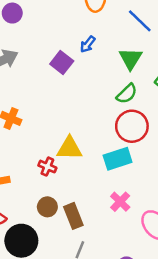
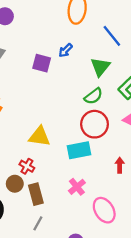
purple square: (62, 62) -> (42, 63), turned -30
red cross: (47, 167) -> (27, 166), moved

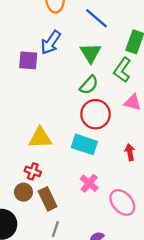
blue arrow: (65, 50) -> (51, 42), size x1.5
cyan rectangle: (79, 150) -> (84, 144), turned 40

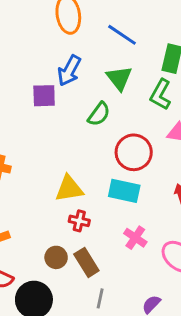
green semicircle: (89, 85) -> (99, 114), moved
red cross: (33, 171) -> (79, 221), moved

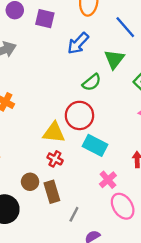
purple square: (44, 96) -> (45, 19), moved
red circle: (134, 152) -> (79, 115), moved
pink cross: (135, 238) -> (108, 180), moved
gray line: (100, 298) -> (74, 214), moved

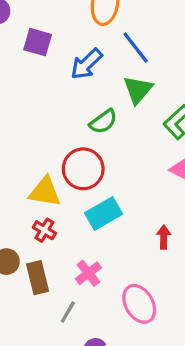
purple square: (45, 19) -> (38, 42), moved
blue line: (125, 27) -> (136, 48), moved
cyan rectangle: (95, 145) -> (104, 214), turned -60
pink cross: (108, 180) -> (88, 273), moved

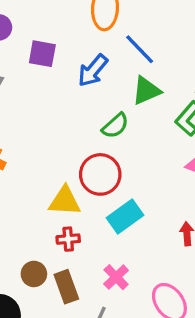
green triangle: (138, 90) -> (146, 91), turned 32
red cross: (44, 230) -> (68, 239), turned -30

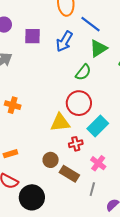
red cross: (68, 239) -> (76, 144), moved
brown circle: (34, 274) -> (51, 160), moved
brown rectangle: (66, 287) -> (69, 174), turned -30

